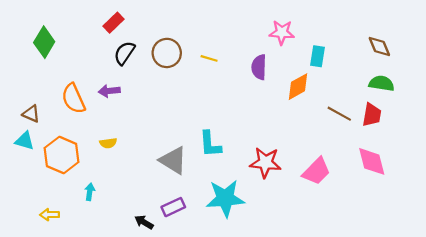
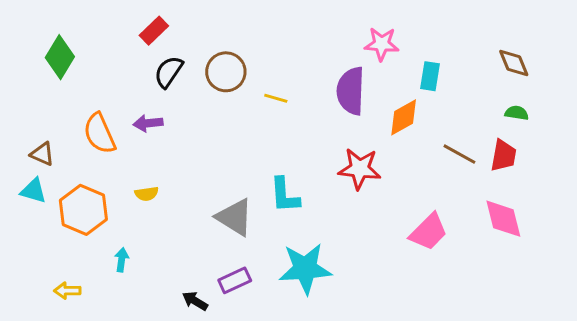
yellow line: (209, 58) -> (276, 98), moved
purple semicircle: (259, 67) -> (351, 91), size x1.4
green semicircle: (382, 83) -> (517, 113), size x0.7
red star: (265, 163) -> (360, 169), moved

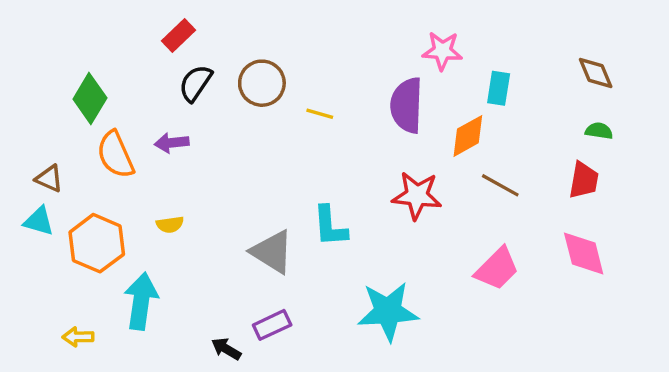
green diamond: (60, 57) -> (90, 98), moved
brown line: (459, 154) -> (500, 185), moved
cyan arrow: (122, 260) -> (141, 301), size x2.0
cyan star: (305, 269) -> (388, 311), moved

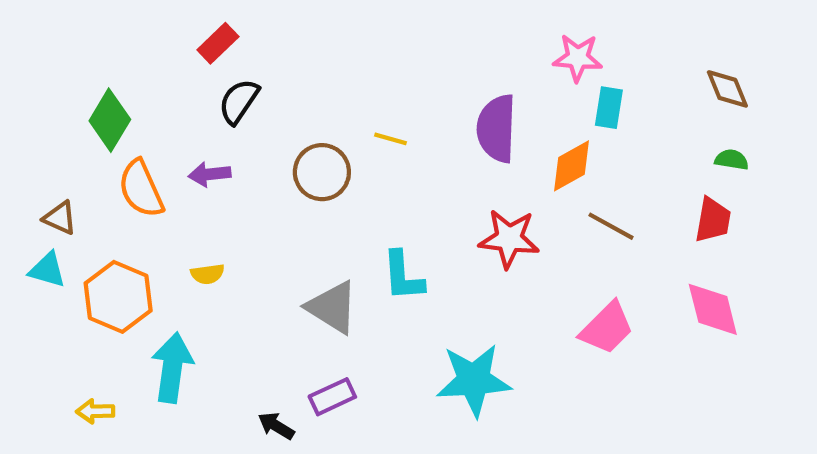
pink star: (442, 51) -> (578, 58), moved
brown circle: (262, 83) -> (322, 172), moved

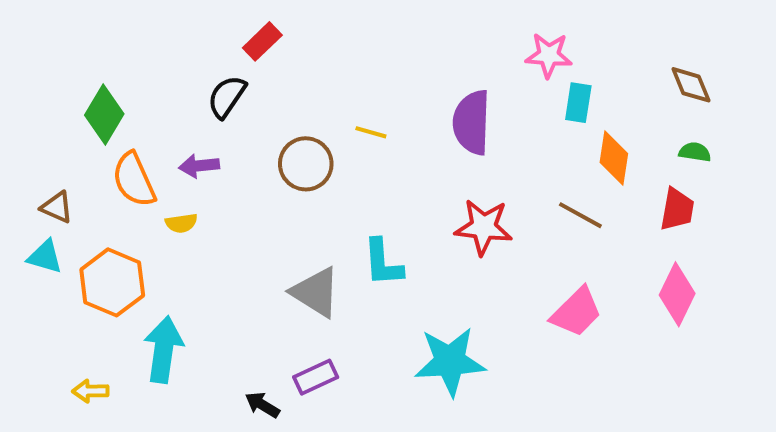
red rectangle: (218, 43) -> (262, 41), moved
orange diamond: (571, 166) -> (614, 158), moved, turned -52
yellow semicircle: (208, 274) -> (181, 223), moved
pink diamond: (713, 309) -> (677, 294), turned 40

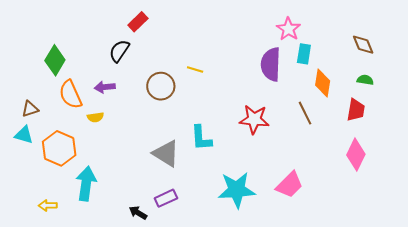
pink star: (549, 55) -> (288, 29), turned 30
purple semicircle: (472, 122) -> (271, 64), moved
brown triangle: (57, 207) -> (30, 109), turned -42
brown line: (580, 215) -> (305, 113), turned 35
pink trapezoid: (576, 312) -> (289, 185), moved

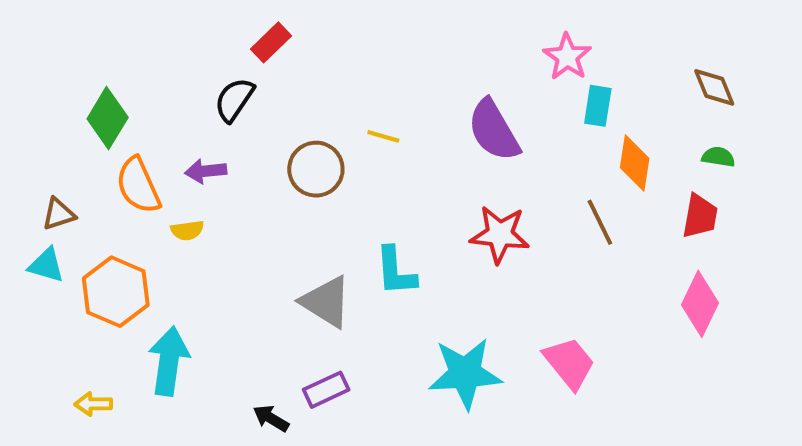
purple semicircle: (271, 64) -> (494, 130), moved, turned -32
pink trapezoid: (289, 185) -> (569, 363), turned -84

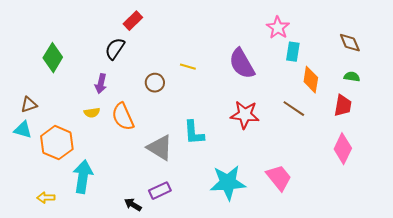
brown circle: (316, 169) -> (155, 83), size x0.7
purple arrow: (206, 171) -> (101, 84), turned -72
orange semicircle: (138, 185) -> (123, 117), moved
brown line: (600, 222) -> (294, 109), turned -30

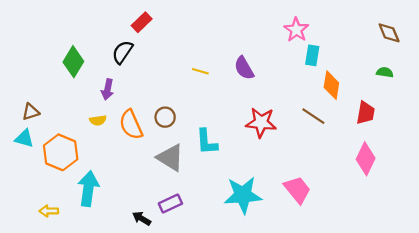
brown diamond: (350, 43) -> (389, 33), moved
green diamond: (53, 58) -> (73, 62), moved
purple semicircle: (242, 64) -> (244, 68), moved, size x0.7
green semicircle: (352, 77) -> (385, 72), moved
brown circle: (155, 83) -> (165, 117), moved

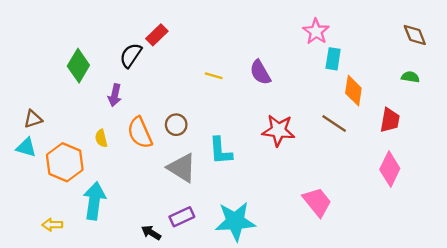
red rectangle: (142, 22) -> (157, 35), moved
yellow semicircle: (98, 120) -> (101, 138), moved, turned 84
cyan star: (243, 195) -> (235, 221), moved

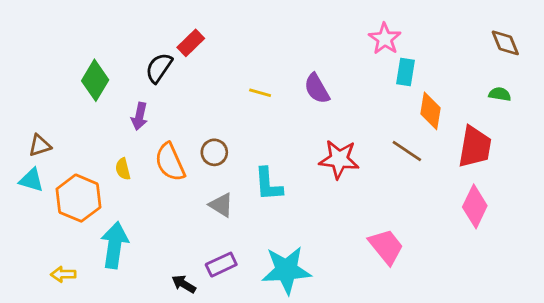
red trapezoid: (390, 120) -> (475, 147), size x1.4
gray triangle: (182, 168) -> (221, 205), size x0.7

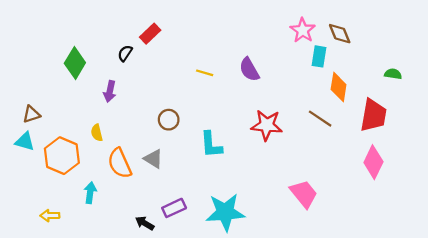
brown diamond: (505, 43) -> (340, 34), moved
black semicircle: (159, 68) -> (125, 53), size x0.7
orange semicircle: (170, 162) -> (120, 163), moved
gray triangle: (221, 205) -> (153, 159), moved
cyan arrow: (115, 245) -> (90, 193), size x0.6

